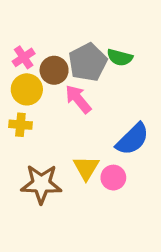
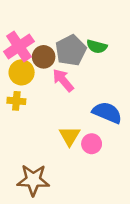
pink cross: (24, 57) -> (19, 46), size x1.6
blue semicircle: (133, 139) -> (107, 113), turned -112
brown star: (41, 184) -> (33, 180), moved

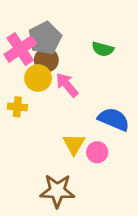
gray pentagon: (71, 50) -> (45, 38), moved
yellow circle: (22, 72) -> (38, 78), moved
brown star: (33, 180) -> (57, 191), moved

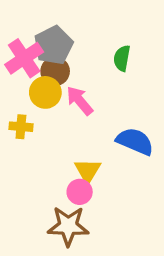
green semicircle: (103, 49) -> (122, 58), turned 85
pink circle: (97, 152) -> (80, 192), moved

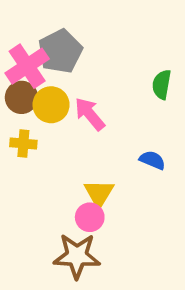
green semicircle: (122, 58) -> (162, 84), moved
brown circle: (55, 71) -> (22, 97), moved
blue semicircle: (135, 141) -> (152, 160), size x0.6

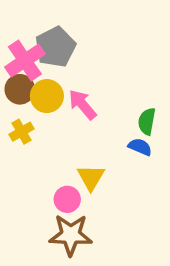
green semicircle: (162, 84) -> (147, 121), moved
yellow cross: (23, 143) -> (22, 132), turned -35
pink circle: (90, 217) -> (67, 199), moved

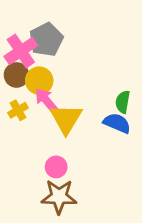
pink arrow: (82, 105) -> (46, 100), moved
blue semicircle: (140, 147) -> (117, 123), size x1.4
yellow triangle: (91, 177) -> (66, 119), moved, size x1.4

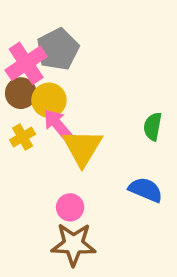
blue semicircle: (117, 123) -> (146, 190), moved

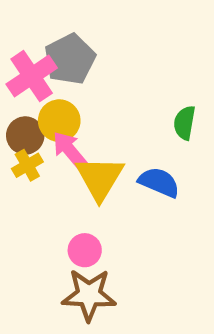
brown circle: (21, 93) -> (25, 136), moved
green semicircle: (153, 127) -> (185, 123), moved
blue semicircle: (146, 190) -> (159, 182), moved

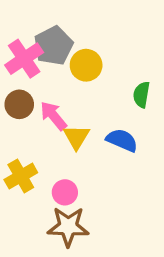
yellow circle: (59, 121) -> (86, 65), moved
yellow cross: (27, 165) -> (21, 176), moved, size x1.4
yellow triangle: (100, 178) -> (76, 137), size x0.7

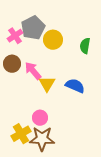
pink cross: (24, 59) -> (15, 36), size x0.7
green semicircle: (142, 95) -> (85, 46), moved
yellow cross: (21, 176) -> (21, 134), moved

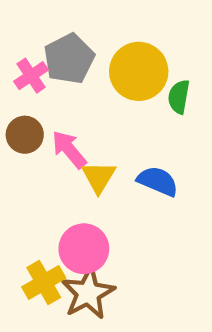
yellow circle: (53, 40) -> (139, 71), moved, size x1.4
pink circle: (40, 118) -> (84, 249), size x1.5
brown star: (42, 139) -> (88, 293), turned -30

